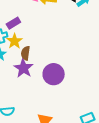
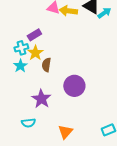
purple star: (23, 68) -> (41, 99), moved

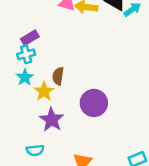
purple rectangle: (34, 35) -> (30, 38), moved
yellow star: (35, 53) -> (44, 91), moved

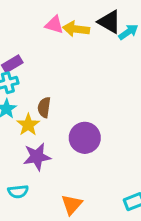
purple star: (52, 120) -> (37, 157), turned 30

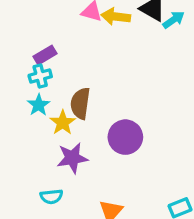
brown semicircle: (44, 107) -> (80, 103), size x1.4

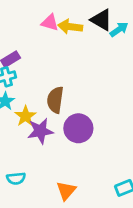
brown semicircle: (80, 103) -> (55, 100), moved
purple star: (72, 158) -> (40, 131), moved

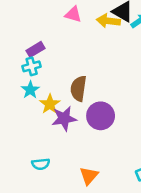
yellow arrow: (70, 27) -> (108, 21), moved

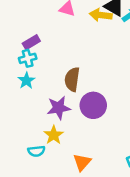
yellow star: (50, 104) -> (54, 135), moved

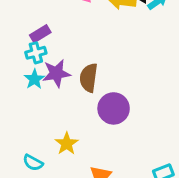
purple star: (59, 108) -> (56, 73), moved
cyan semicircle: (36, 151) -> (33, 163), moved, turned 35

